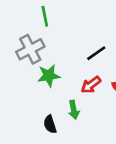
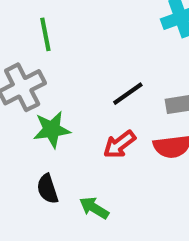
green arrow: (74, 110) -> (94, 208), moved, turned 132
black semicircle: (50, 124) -> (47, 189), moved

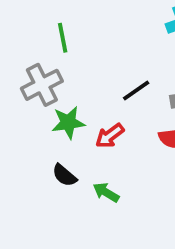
red arrow: (119, 144) -> (110, 136), moved
black semicircle: (47, 189) -> (64, 175), turned -32

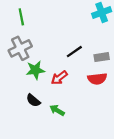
green line: (63, 38) -> (21, 17), moved

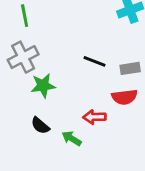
black line: (74, 52) -> (94, 61), turned 56
red arrow: (59, 78) -> (94, 117), moved, turned 35

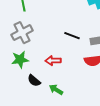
green star: (43, 86) -> (20, 60), moved
red arrow: (94, 117) -> (53, 61), moved

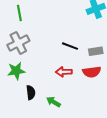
red arrow: (53, 61) -> (64, 72), moved
black semicircle: (34, 81) -> (31, 93), turned -136

